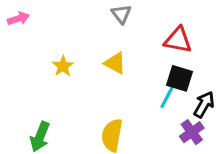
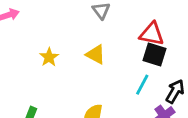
black square: (180, 78) -> (155, 54), moved

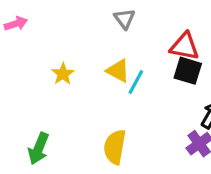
cyan line: (142, 85) -> (136, 82), moved

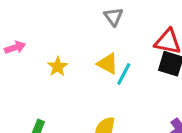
pink arrow: (16, 24) -> (15, 48), moved

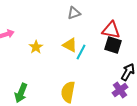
gray triangle: (113, 17) -> (74, 13), turned 48

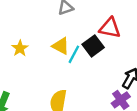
black square: (113, 45) -> (93, 46), moved, turned 36

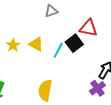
yellow triangle: (61, 46) -> (36, 44), moved

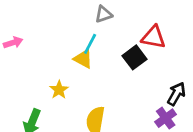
yellow star: (13, 45) -> (59, 90), moved
cyan line: (58, 50) -> (90, 44), moved

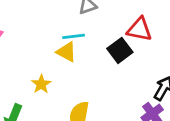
cyan line: (90, 44) -> (74, 36), turned 55

